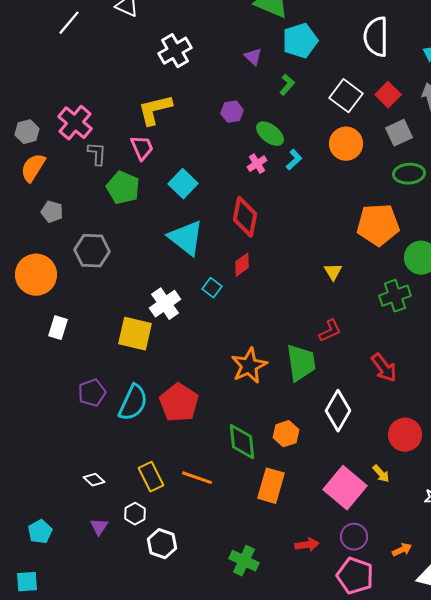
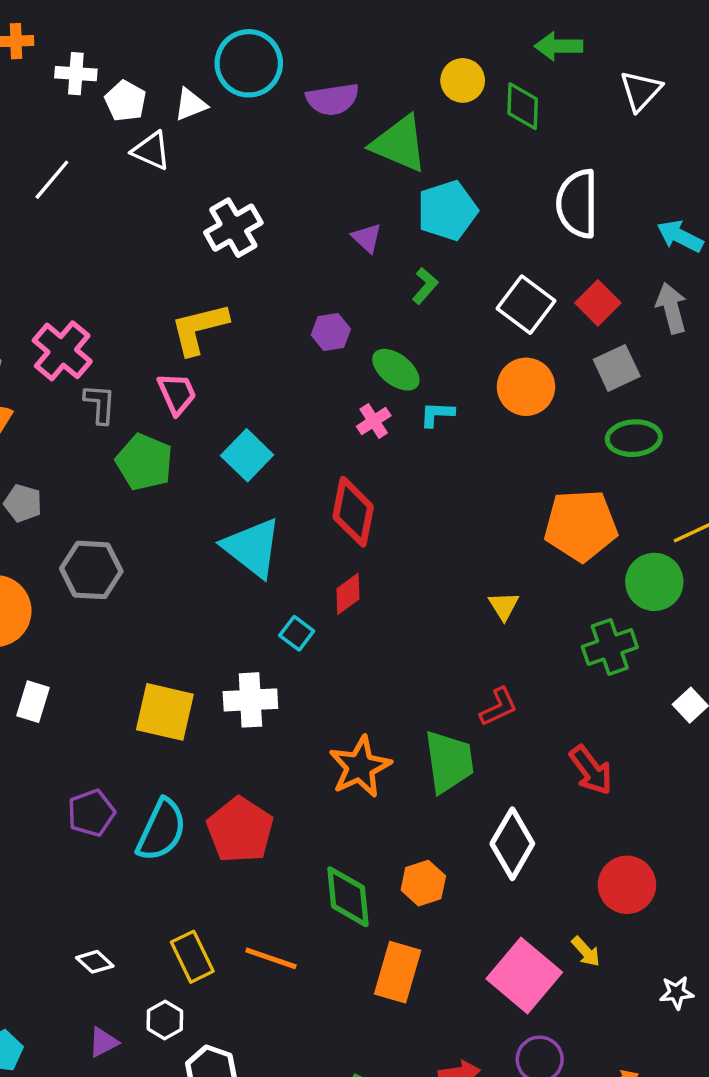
cyan L-shape: (294, 160) -> (437, 414), turned -135
white cross: (165, 304) -> (250, 700), moved, turned 32
purple triangle: (99, 527) -> (103, 1042), turned 30

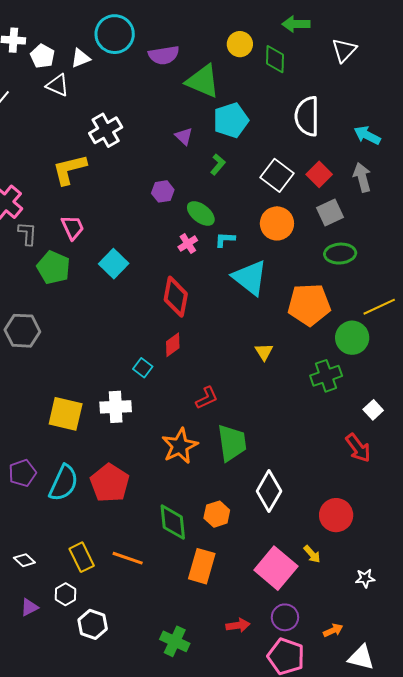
yellow L-shape: (199, 329) -> (70, 169), moved
cyan triangle: (252, 548) -> (250, 278), moved
red L-shape: (499, 707) -> (207, 398), moved
red arrow: (591, 770) -> (358, 448), moved

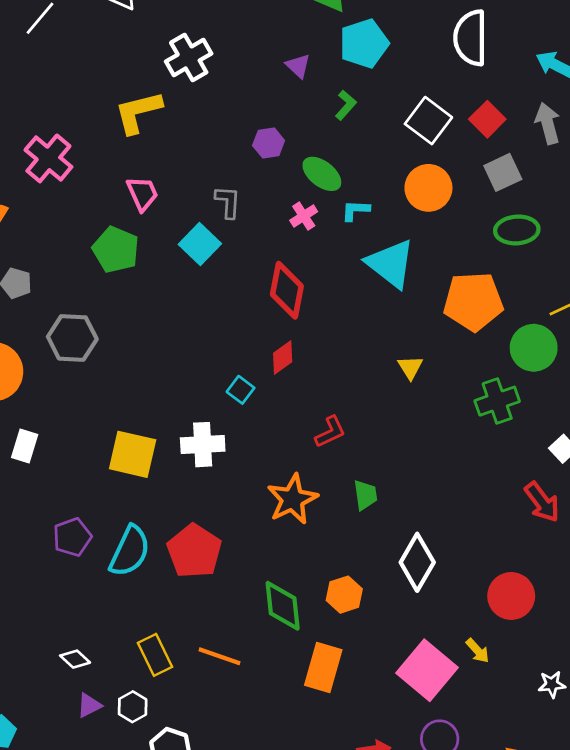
gray L-shape: (27, 233) -> (228, 202), moved
green trapezoid: (232, 443) -> (365, 495), size x0.6
purple triangle: (29, 607) -> (89, 705), moved

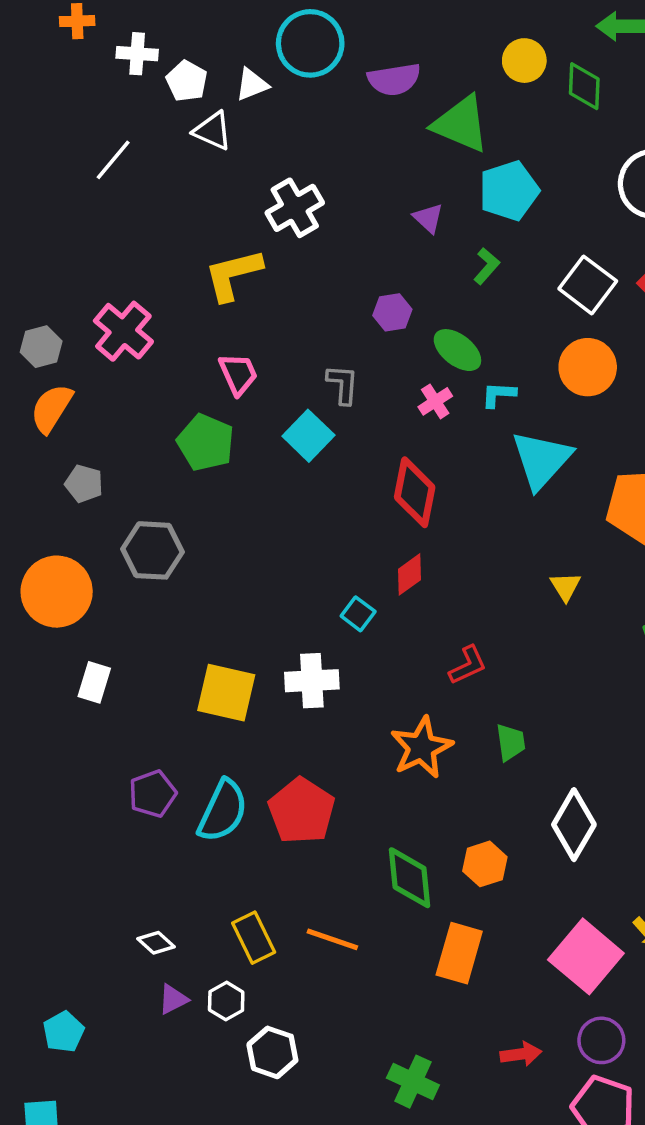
cyan triangle: (391, 264) -> (541, 460), turned 34

